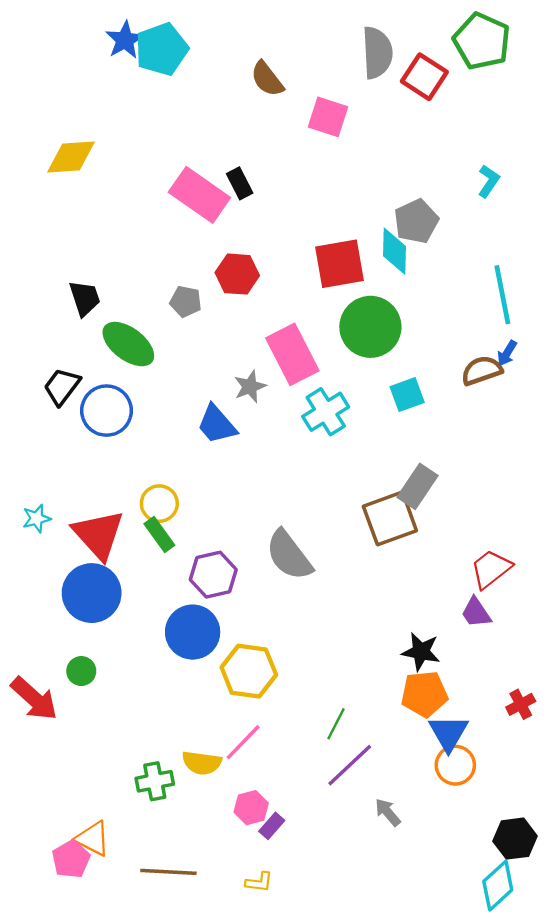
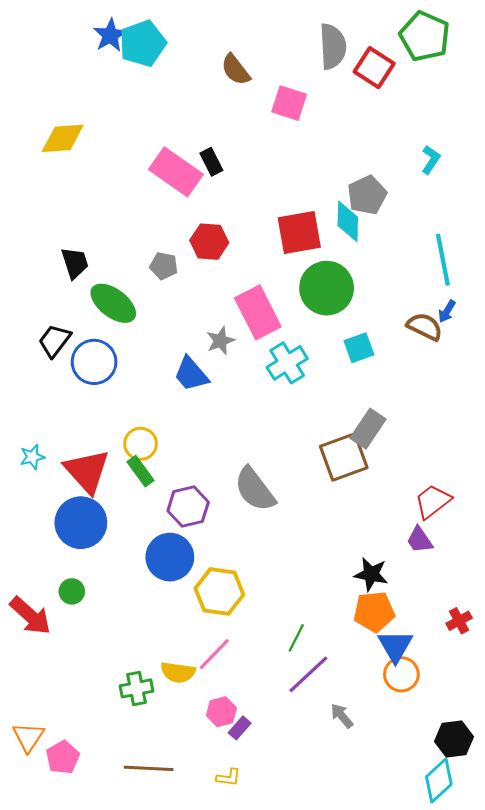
brown semicircle: (482, 370) -> (425, 327), turned 45
orange triangle: (93, 839) -> (28, 737), moved, turned 36

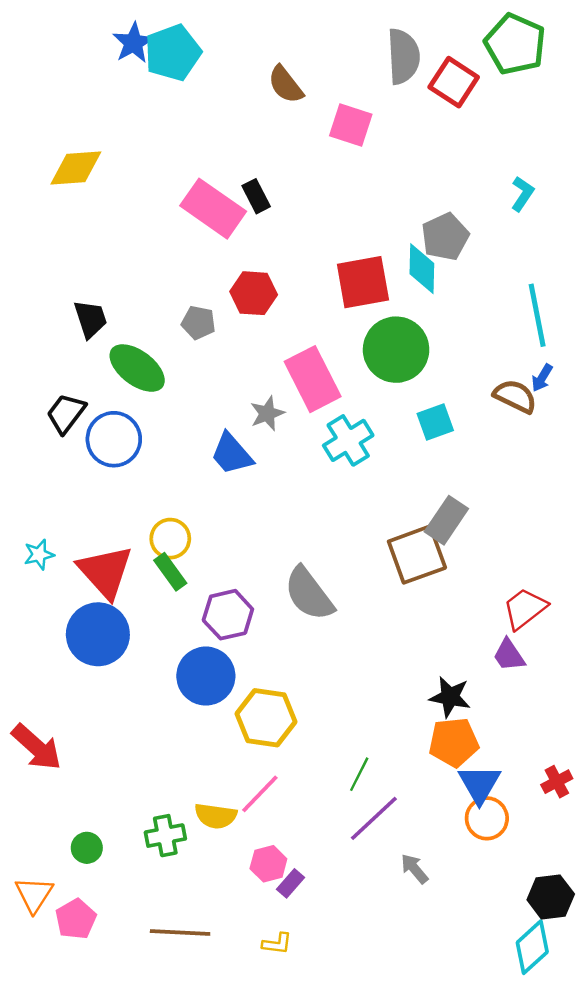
green circle: (72, 591) -> (87, 848), moved
red cross: (459, 621) -> (557, 782), moved

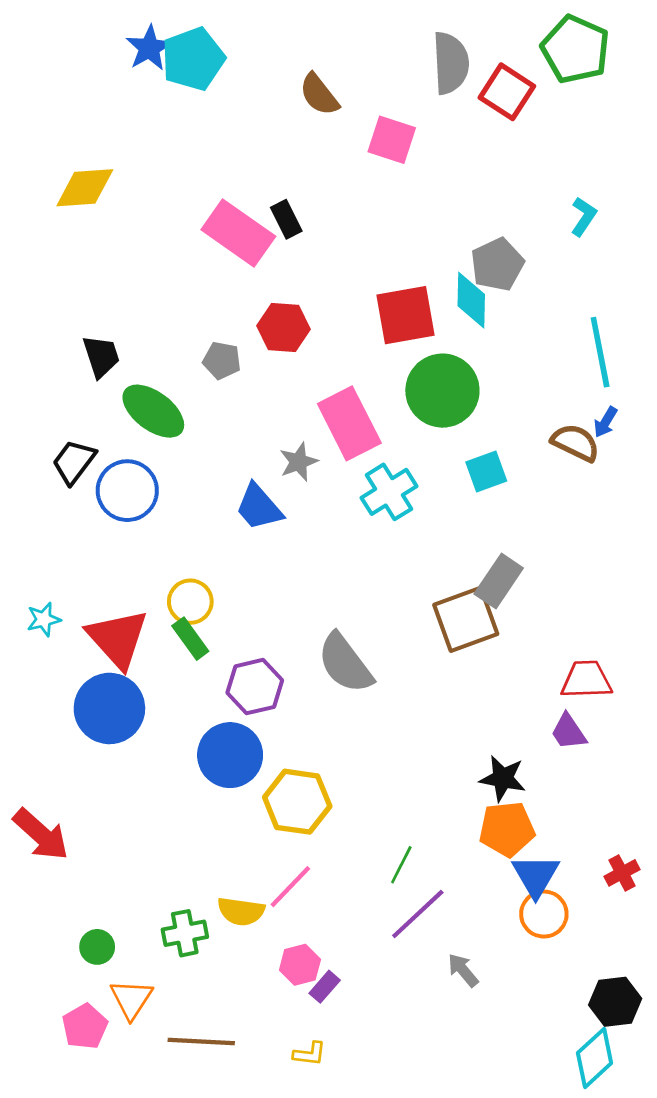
red trapezoid: (525, 609) -> (586, 680), turned 36
orange triangle: (34, 894) -> (131, 999), moved

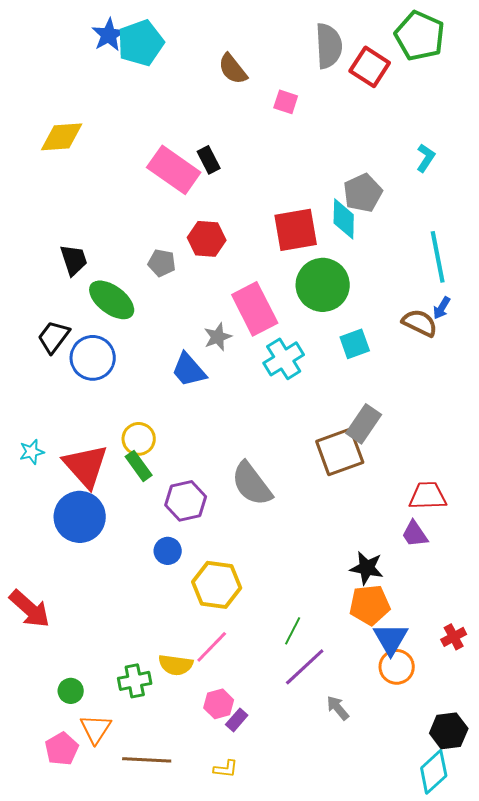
pink square: (392, 140) -> (286, 102), size x0.7
blue circle: (230, 755) -> (168, 551), size x0.6

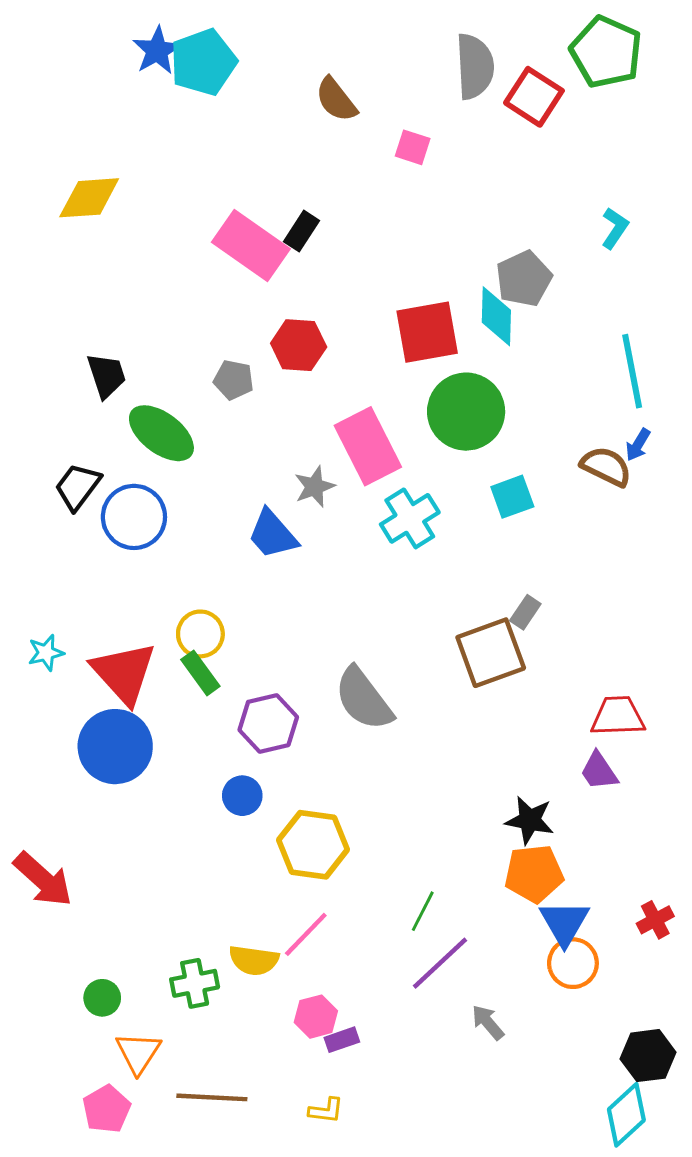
black rectangle: (209, 160) -> (301, 231), turned 60
gray rectangle: (364, 424) -> (525, 612), size x0.6
purple rectangle: (237, 720) -> (342, 1040), turned 30
pink pentagon: (62, 749) -> (107, 1109), moved

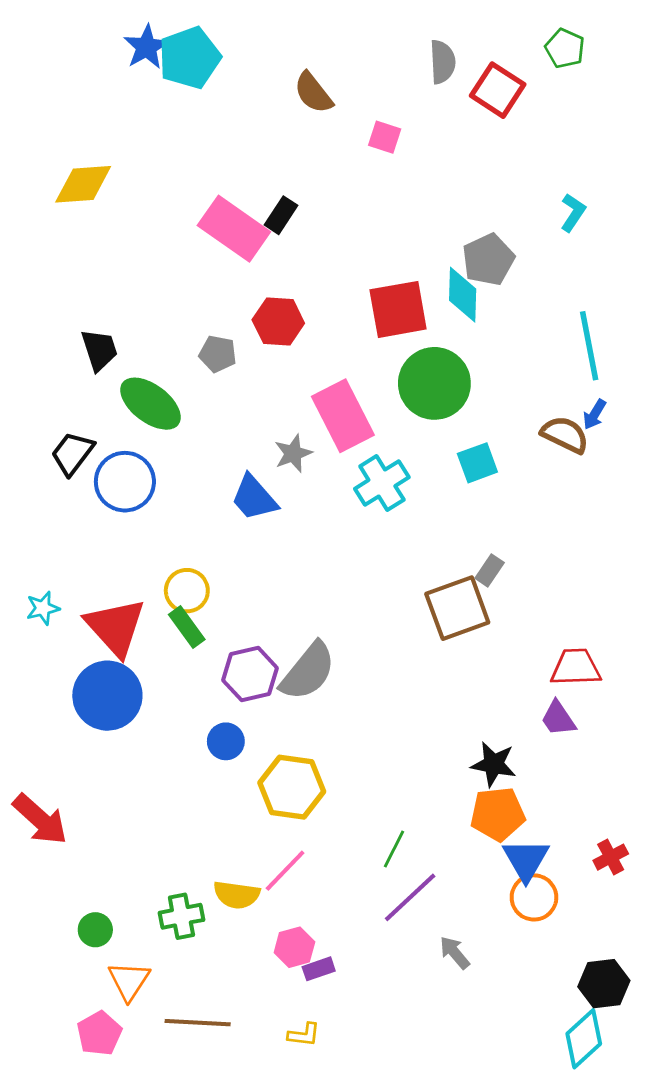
green pentagon: (606, 52) -> (565, 48), size x0.6
gray semicircle: (475, 66) -> (442, 62), size x0.7
gray semicircle: (364, 699) -> (308, 671), moved, turned -104

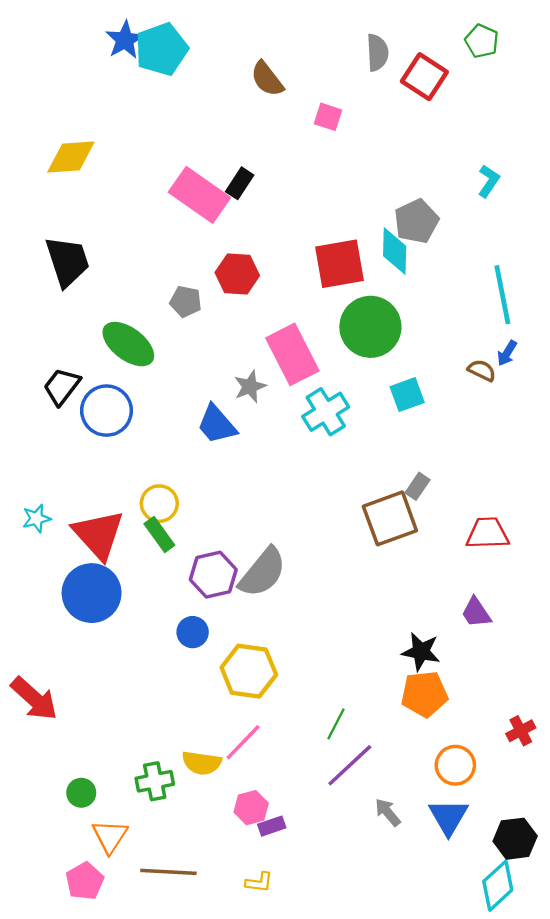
black trapezoid: (99, 350) -> (67, 261), moved, size x1.4
brown semicircle: (565, 435) -> (482, 370), size x0.7
red trapezoid: (576, 667) -> (487, 533), moved
blue triangle: (526, 860) -> (448, 817), moved

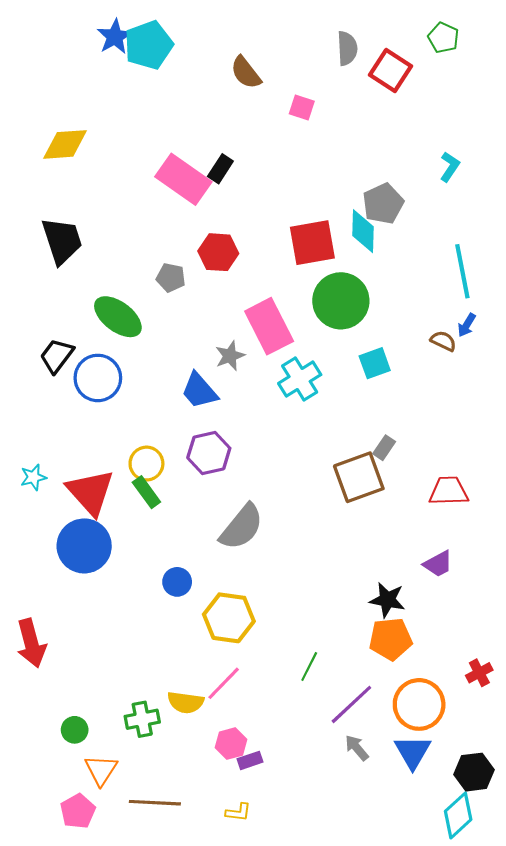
purple hexagon: (213, 575) -> (209, 453), moved
purple trapezoid: (476, 613) -> (438, 564), turned -84
red arrow: (34, 699) -> (31, 643), turned 33
purple line: (350, 765) -> (351, 704), moved
orange circle: (455, 765) -> (419, 704), size x1.4

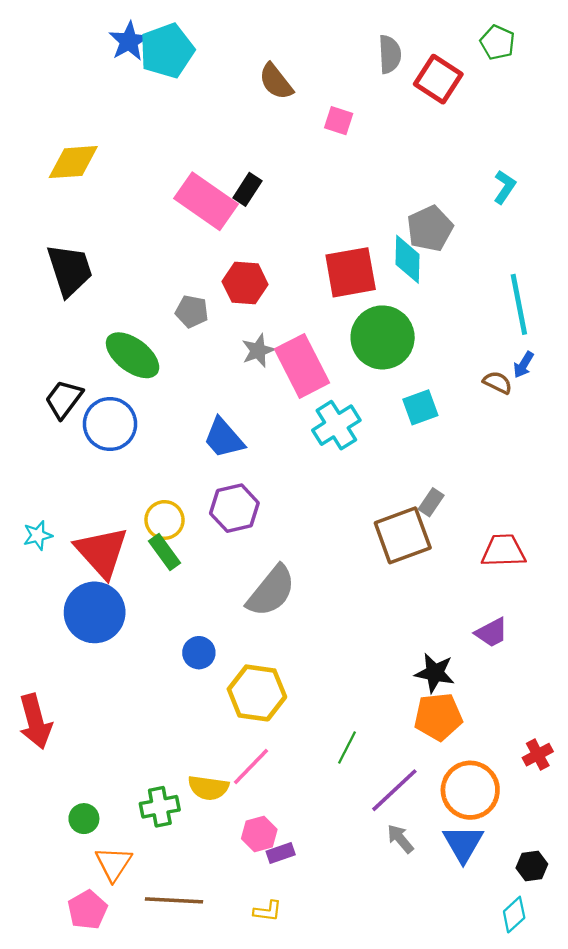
gray star: (230, 356) -> (258, 351), moved
black hexagon: (474, 772) -> (532, 866), size x0.7
cyan diamond: (458, 815) -> (514, 915), size x0.7

